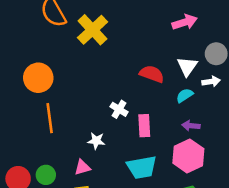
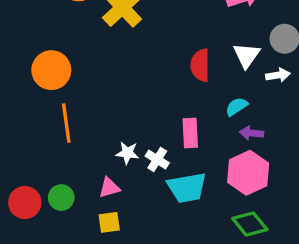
red semicircle: (152, 74) -> (200, 65), turned -110
cyan semicircle: (185, 95) -> (237, 107), moved
white cross: (119, 109) -> (157, 159), moved

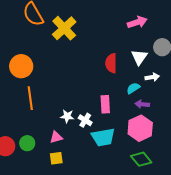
white arrow: (278, 75) -> (152, 77), moved

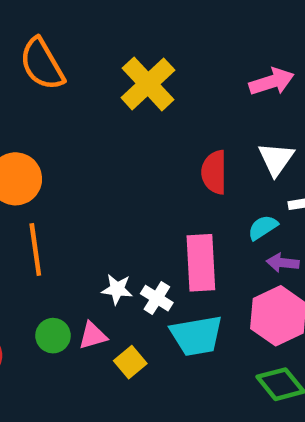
yellow cross: (64, 28) -> (148, 84), moved
pink rectangle: (105, 104) -> (201, 263), size x1.4
green circle: (27, 143) -> (53, 336), moved
yellow square: (56, 158) -> (130, 362), moved, turned -32

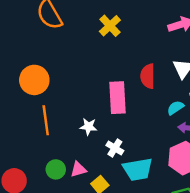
yellow cross: (148, 84) -> (110, 26), size x0.7
pink rectangle: (201, 263) -> (117, 98), moved
white star: (117, 289) -> (88, 127), moved

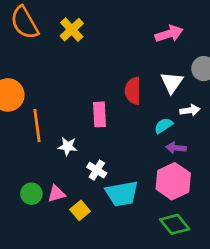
yellow cross: (110, 26) -> (72, 30), moved
pink rectangle: (117, 98) -> (100, 114), size x0.7
orange line: (46, 120) -> (37, 126), moved

